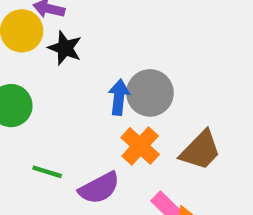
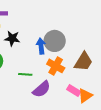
black star: (65, 48) -> (12, 38), moved
green line: (47, 172) -> (25, 74), moved

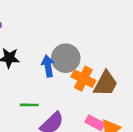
orange cross: (56, 66) -> (83, 79), moved

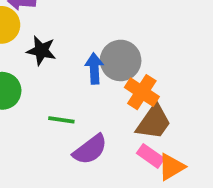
brown trapezoid: (106, 84) -> (154, 122), moved

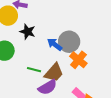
blue arrow: (94, 68) -> (55, 44), turned -56
brown trapezoid: (154, 122) -> (54, 73), moved

